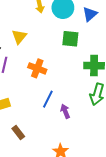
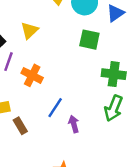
orange cross: (37, 68) -> (32, 75), moved
brown rectangle: (18, 132) -> (20, 126), moved

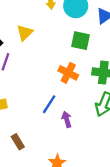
orange cross: (32, 75) -> (68, 73), moved
brown rectangle: (20, 126) -> (18, 142), moved

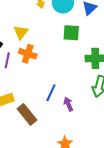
orange cross: (68, 73) -> (28, 54), moved
brown rectangle: (18, 142) -> (27, 114), moved, size x1.5

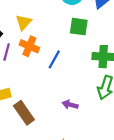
blue line: (51, 93) -> (54, 59), moved
purple arrow: (68, 104) -> (70, 105), turned -56

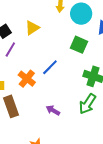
orange cross: (29, 46) -> (27, 79), moved

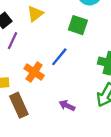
green square: (79, 45) -> (78, 25), moved

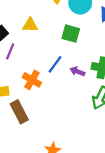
yellow triangle: (35, 14) -> (30, 25), turned 42
purple arrow: (67, 106) -> (77, 71), moved

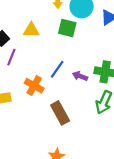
green square: (71, 34) -> (67, 28), moved
brown rectangle: (19, 112) -> (60, 113), moved

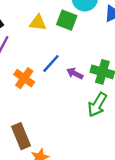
yellow triangle: (31, 30) -> (38, 23), moved
brown rectangle: (60, 113) -> (21, 136), moved

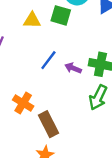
orange cross: (24, 78) -> (23, 103), moved
brown rectangle: (21, 136) -> (48, 124), moved

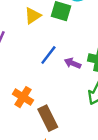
yellow triangle: (32, 20) -> (33, 16), turned -36

